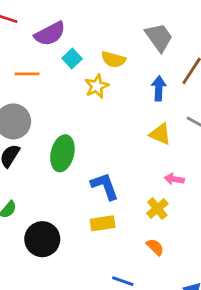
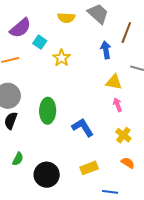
yellow semicircle: (113, 60) -> (66, 18), moved
pink arrow: (174, 179) -> (118, 105), moved, turned 72
yellow rectangle: (103, 223) -> (89, 168), moved

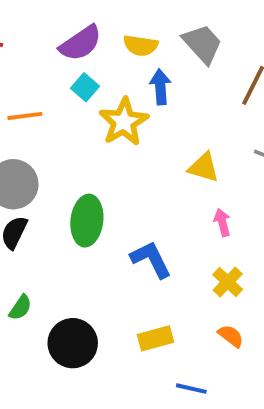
purple semicircle: (20, 28) -> (81, 43), moved
blue arrow: (106, 50) -> (160, 87), moved
yellow star: (62, 58) -> (124, 122), size x1.4
yellow triangle: (114, 82) -> (204, 167), moved

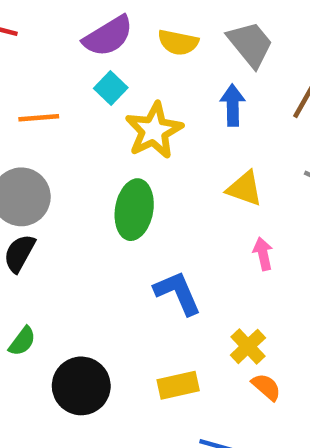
blue arrow: (160, 87) -> (233, 105), moved
green ellipse: (87, 221) -> (134, 210), moved
yellow cross: (228, 282) -> (248, 346), moved

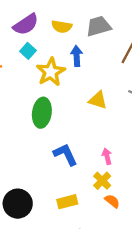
gray trapezoid: (250, 44) -> (99, 26), turned -65
blue arrow: (233, 105) -> (77, 56), moved
pink arrow: (263, 254) -> (107, 156), moved

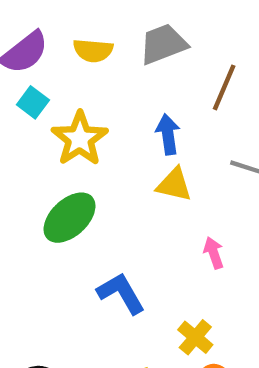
blue arrow: (77, 56) -> (168, 134), moved
green ellipse: (42, 113) -> (70, 218), turned 44
pink arrow: (107, 156) -> (214, 253), moved

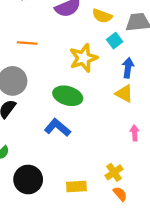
cyan square: (33, 102) -> (115, 41), moved
green ellipse: (70, 218) -> (68, 96), turned 44
blue L-shape: (121, 293) -> (57, 128), moved, turned -35

